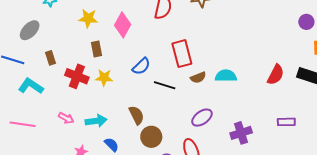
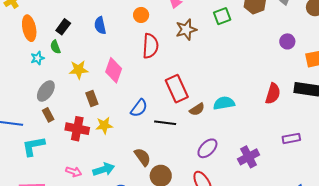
purple circle: (306, 22) -> (287, 41), moved
gray ellipse: (30, 30) -> (46, 91), moved
cyan L-shape: (31, 86) -> (33, 146), turned -35

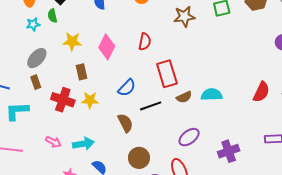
red semicircle: (150, 46) -> (145, 42), moved, size x0.7
black line: (165, 123) -> (151, 106), turned -35
brown semicircle: (143, 157) -> (125, 123), moved

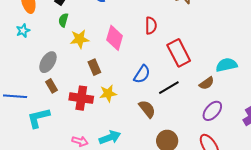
green semicircle: (52, 16) -> (63, 20), moved, turned 40
cyan star: (33, 24) -> (23, 31), moved
brown semicircle: (184, 97) -> (207, 83), moved

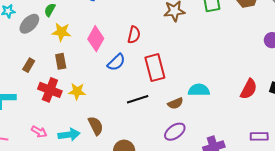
gray ellipse: (48, 62) -> (29, 24), moved
brown rectangle: (94, 67) -> (61, 61), moved
blue semicircle: (142, 74) -> (116, 62), moved
brown rectangle: (51, 86) -> (29, 65), moved, turned 48
brown semicircle: (147, 109) -> (96, 126), moved

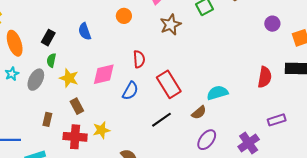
yellow star: (61, 32) -> (69, 78), turned 30
pink diamond: (96, 39) -> (104, 74), turned 65
purple rectangle: (259, 136) -> (277, 120), moved

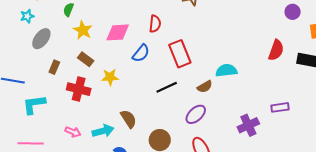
red semicircle: (265, 77) -> (276, 50), moved
gray ellipse: (36, 80) -> (41, 39), moved
brown rectangle: (77, 106) -> (86, 59), turned -35
yellow star: (101, 130) -> (110, 77), moved
purple ellipse: (207, 140) -> (196, 114), moved

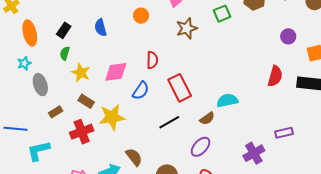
gray ellipse: (41, 39) -> (40, 85), turned -50
brown rectangle: (54, 67) -> (56, 112), turned 40
yellow star: (110, 77) -> (112, 117), size x1.5
red cross: (79, 89) -> (82, 132), turned -30

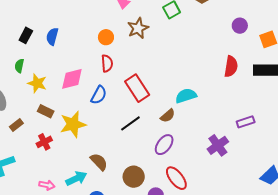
orange circle: (141, 16) -> (106, 37), moved
blue semicircle: (101, 28) -> (52, 36), turned 36
black rectangle: (64, 30) -> (26, 35), moved
red cross: (82, 132) -> (44, 142), size x0.7

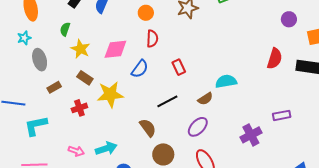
orange circle: (106, 37) -> (146, 13), moved
red rectangle: (137, 88) -> (179, 67), size x0.6
brown semicircle: (99, 162) -> (148, 128), moved

